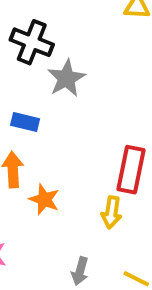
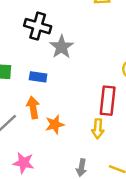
orange star: (44, 199) -> (55, 125), turned -30

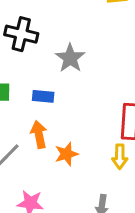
black cross: (38, 26) -> (21, 34), moved

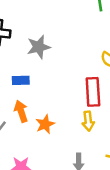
gray star: (70, 58) -> (39, 47), turned 30

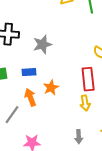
orange star: (45, 124) -> (51, 88), moved

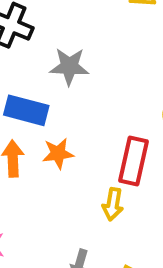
blue rectangle: (29, 72) -> (26, 110), size x1.5

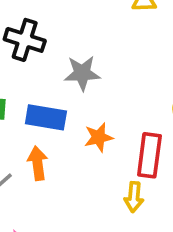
orange star: (58, 153) -> (99, 137), moved

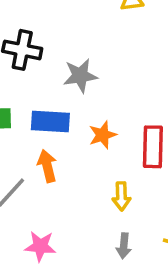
yellow arrow: (134, 197) -> (121, 196), moved

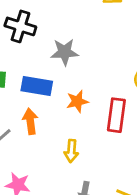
yellow arrow: (121, 196) -> (71, 151), moved

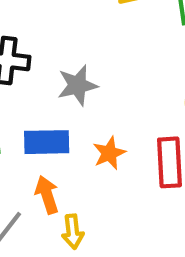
yellow arrow: (71, 151) -> (73, 232), moved

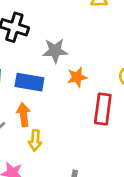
orange star: (109, 153) -> (77, 77), moved

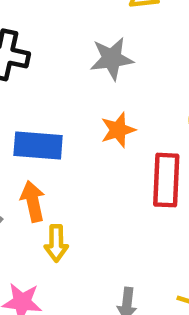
gray star: (55, 51) -> (112, 59), moved

